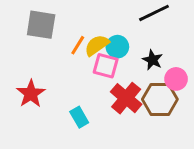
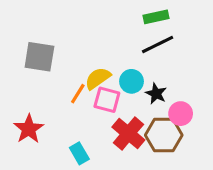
orange line: (78, 45) -> (78, 94), moved
cyan circle: (117, 47) -> (132, 81), moved

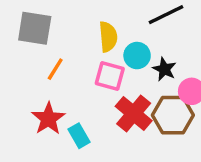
yellow semicircle: (98, 78) -> (108, 37), moved, turned 120
orange line: (78, 94) -> (55, 69), moved
red star: (29, 129) -> (48, 119), moved

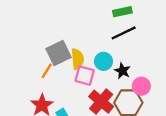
gray square: (35, 28) -> (59, 53), moved, turned -35
yellow semicircle: (108, 37) -> (77, 59), moved

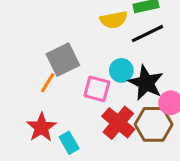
yellow semicircle: (77, 59) -> (114, 20), moved, turned 84
black star: (122, 71) -> (146, 83), size x1.6

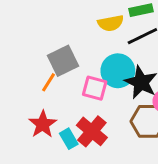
cyan circle: (121, 70) -> (118, 71), size x1.5
red cross: (118, 123) -> (92, 131), moved

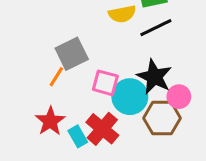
cyan circle: (118, 71) -> (130, 97), moved

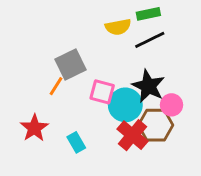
red star: (50, 121) -> (34, 128), moved
red cross: (102, 129) -> (133, 135), moved

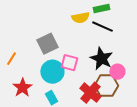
black line: (150, 40) -> (102, 27), turned 50
orange line: (56, 86) -> (11, 59), moved
cyan circle: (125, 105) -> (52, 72), moved

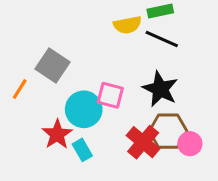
gray square: (47, 44) -> (52, 66), moved, turned -30
pink circle: (117, 72) -> (190, 144), moved
red star: (22, 88) -> (57, 134), moved

